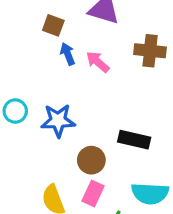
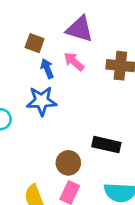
pink arrow: (98, 62) -> (74, 61), moved
blue star: (58, 121) -> (42, 101), moved

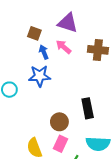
black rectangle: (106, 145) -> (88, 108), turned 66

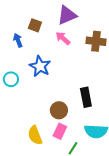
purple triangle: (68, 23) -> (67, 15), turned -40
blue arrow: (44, 52) -> (18, 40), moved
blue star: (40, 76) -> (40, 66), turned 30

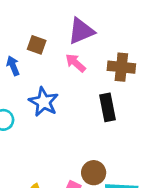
black rectangle: (86, 97) -> (107, 107), moved
brown circle: (59, 110) -> (94, 173), moved

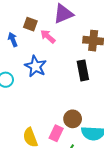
pink arrow: (76, 63) -> (48, 36), moved

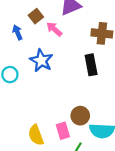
brown square: (30, 24) -> (36, 16), turned 32
pink rectangle: (56, 133) -> (63, 131), turned -42

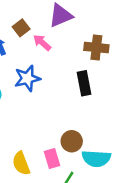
blue star: (41, 60) -> (27, 78), turned 30

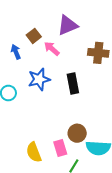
black rectangle: (84, 83) -> (73, 83), moved

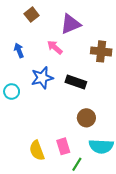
brown square: (34, 36) -> (32, 15), moved
black rectangle: (73, 83) -> (76, 82), turned -60
brown circle: (77, 133) -> (86, 118), moved

